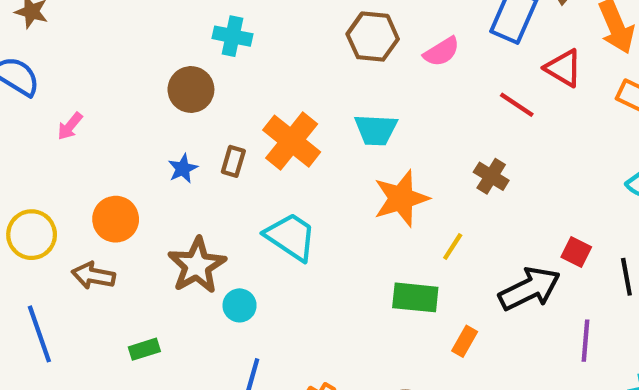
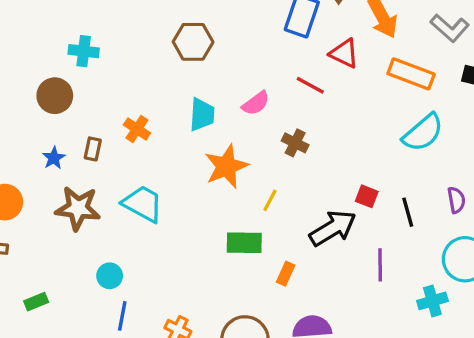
pink semicircle: (441, 52) -> (256, 103), moved
cyan trapezoid: (376, 130) -> (202, 114), turned -84
orange cross: (292, 141) -> (137, 129), size x0.6
brown star: (197, 265) -> (78, 208), moved, turned -30
cyan circle: (240, 305) -> (110, 276), moved

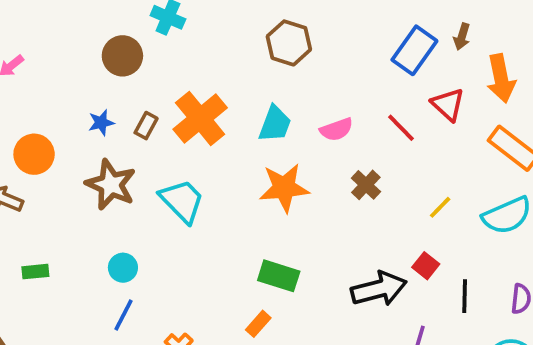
orange cross: (137, 129) -> (200, 119), size x1.8
yellow line: (270, 200) -> (440, 207), moved
orange rectangle: (286, 274) -> (258, 324), moved

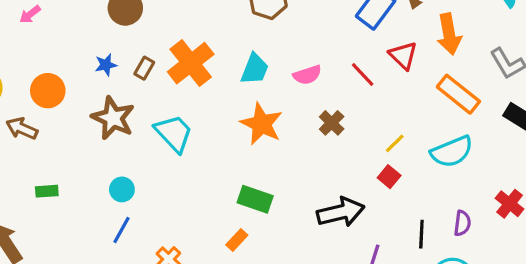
orange star: (284, 188) -> (262, 124), turned 30
red square: (426, 266) -> (389, 177), moved
black line: (465, 296) -> (421, 234), moved

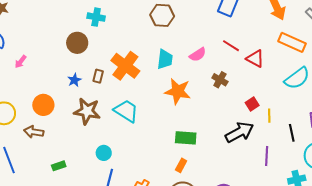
red triangle: (403, 55) -> (255, 59), moved
yellow line: (395, 143) -> (269, 116), moved, turned -32
red square: (389, 177) -> (252, 104), moved, turned 32

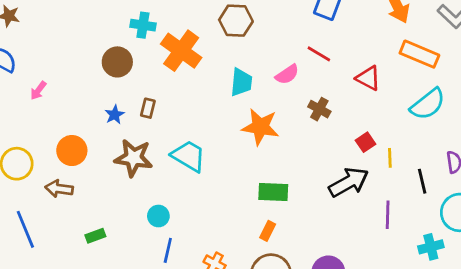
red line: (231, 46) -> (319, 54), moved
orange cross: (125, 66) -> (181, 51), moved

